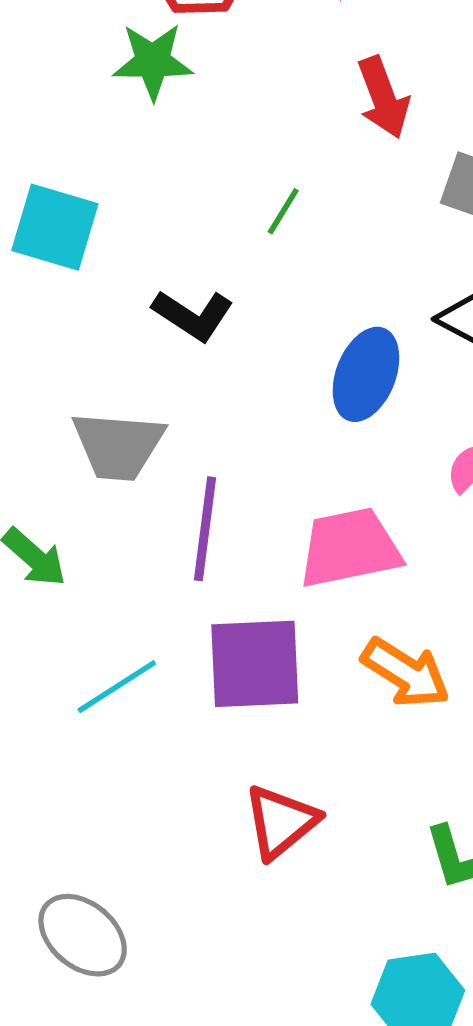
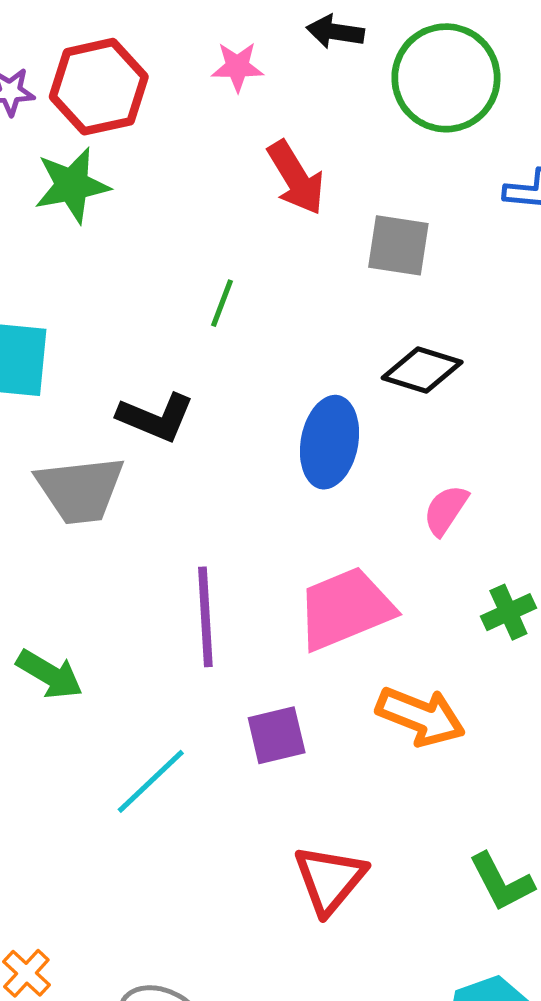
gray trapezoid: (118, 446) -> (80, 490), moved
purple square: (255, 664) -> (277, 735), size x0.6

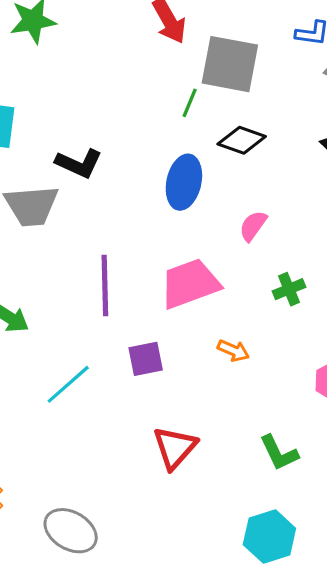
gray square: (398, 245) -> (230, 64), size x1.5
green line: (222, 303) -> (190, 103), moved
orange arrow: (421, 716) -> (233, 351), size x0.6

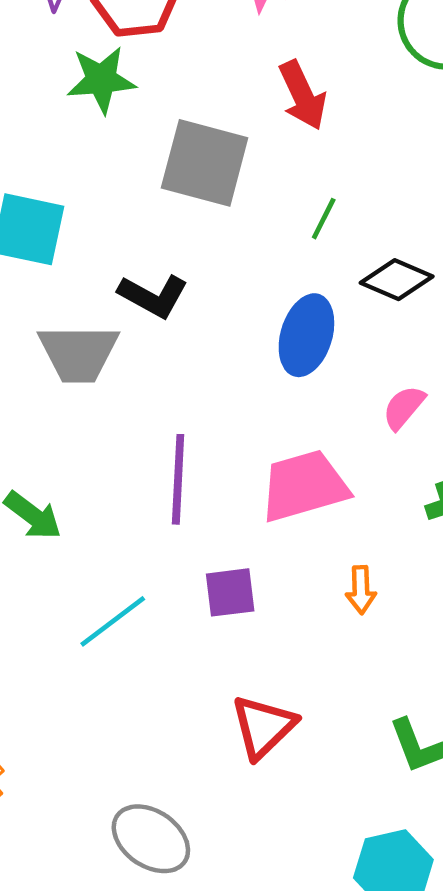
gray square: (230, 64) -> (205, 163), moved
orange arrow: (233, 351) -> (361, 590), turned 60
gray ellipse: (71, 531) -> (151, 839), moved

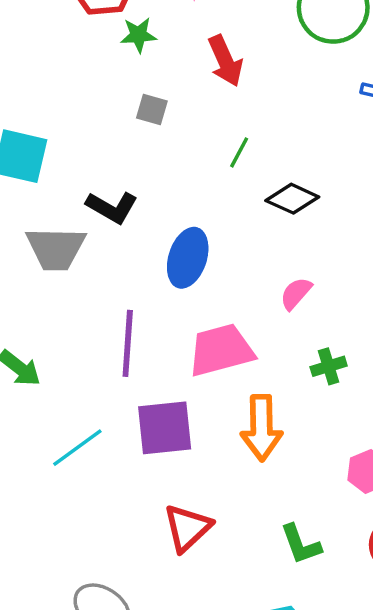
green star: (101, 80) -> (138, 35), moved, size x0.7
gray square: (205, 163) -> (152, 110), size x0.5
blue ellipse: (306, 335) -> (188, 258), moved
orange arrow: (361, 590) -> (262, 428), size x1.8
purple square: (230, 592) -> (165, 428), size x1.5

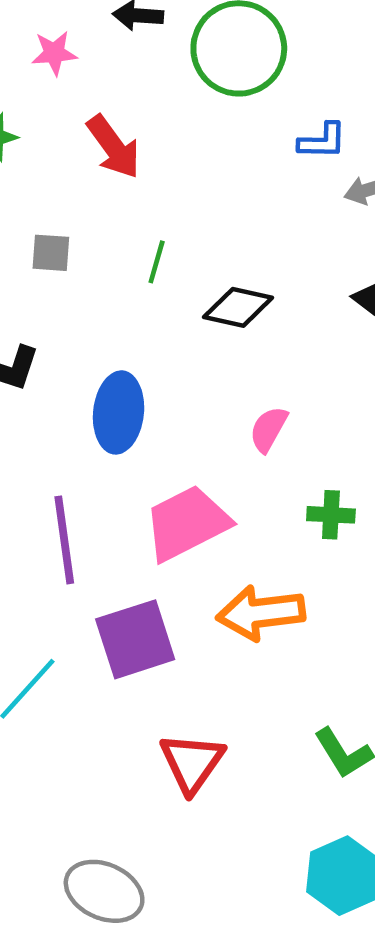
gray square: (152, 110) -> (51, 253), moved
green cross: (329, 366) -> (331, 515), turned 32
orange arrow: (262, 428) -> (261, 613), turned 96

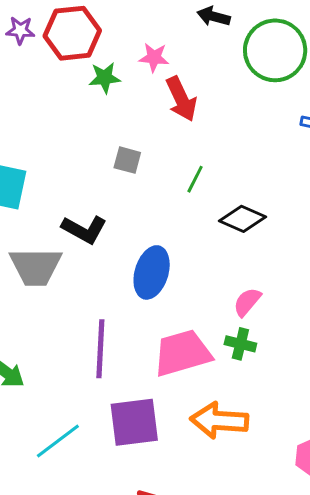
pink star: (54, 53) -> (154, 57), moved
green cross: (331, 515) -> (240, 344), moved

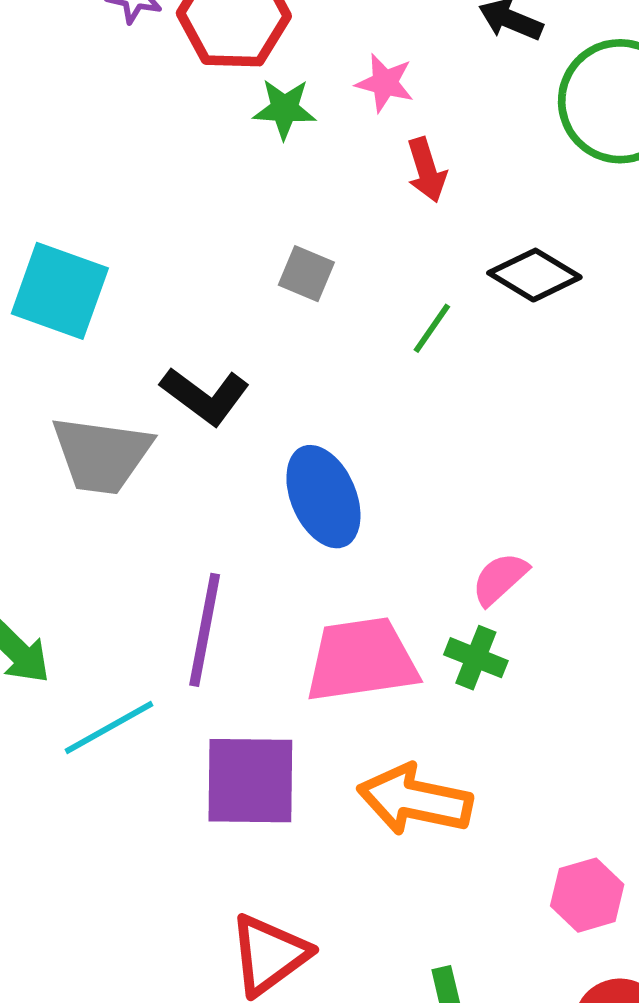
red arrow: (181, 99) -> (427, 170), size x0.7
black diamond: (242, 219) -> (534, 275), moved
blue ellipse: (152, 272) -> (323, 497), turned -48
cyan line: (58, 441) -> (109, 727), moved

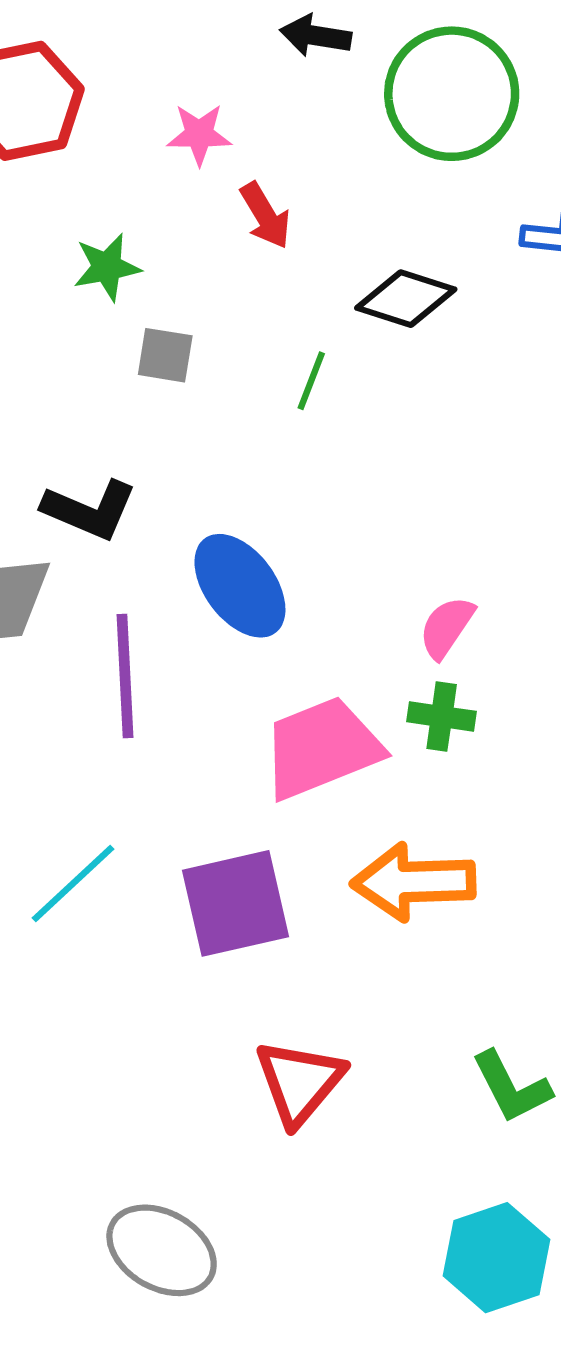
green star: (284, 109) -> (107, 267), moved
purple line: (205, 630) -> (125, 676), moved

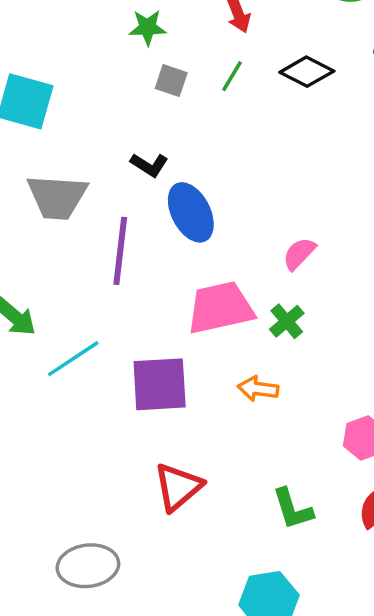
green line: (311, 381) -> (232, 76), moved
black L-shape: (90, 510) -> (149, 165), moved, size x0.7
green cross: (442, 717) -> (287, 321), moved, turned 32
orange arrow: (413, 882) -> (258, 389), size x0.6
gray ellipse: (162, 1250) -> (88, 566), turned -46

